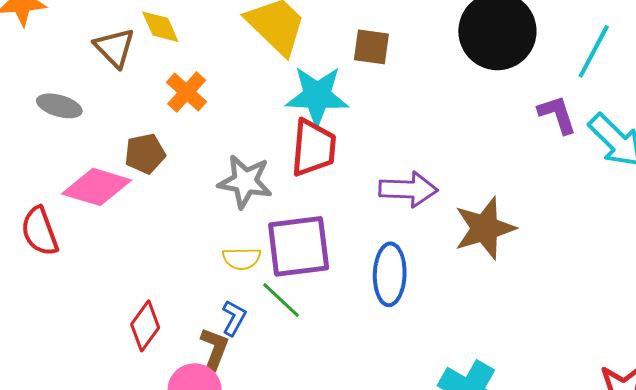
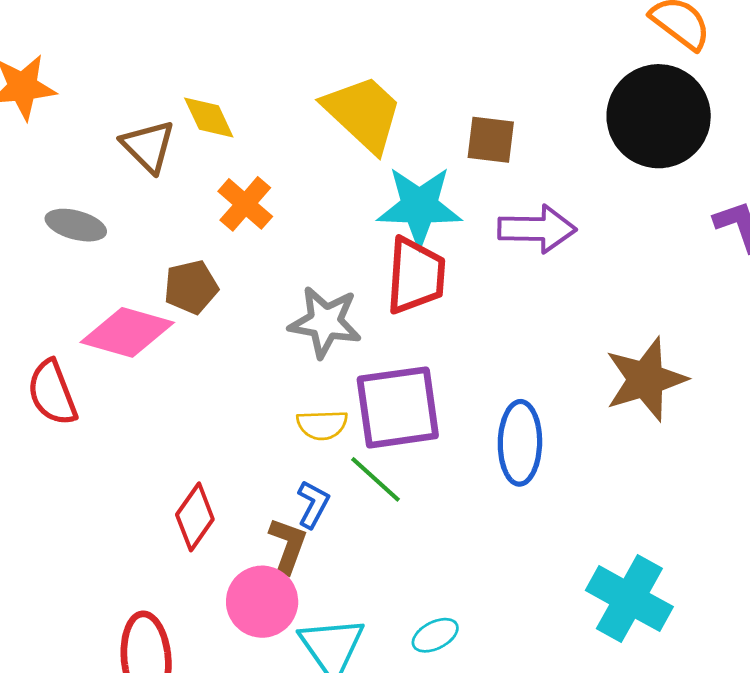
purple arrow: (408, 189) -> (537, 229), moved

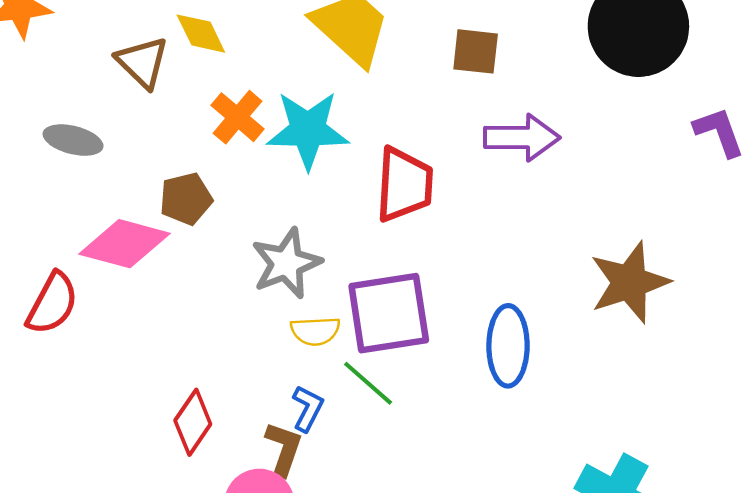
cyan star: (419, 206) -> (308, 130), moved
gray star: (325, 322) -> (286, 263), moved, turned -30
red semicircle: (52, 393) -> (52, 303), turned -130

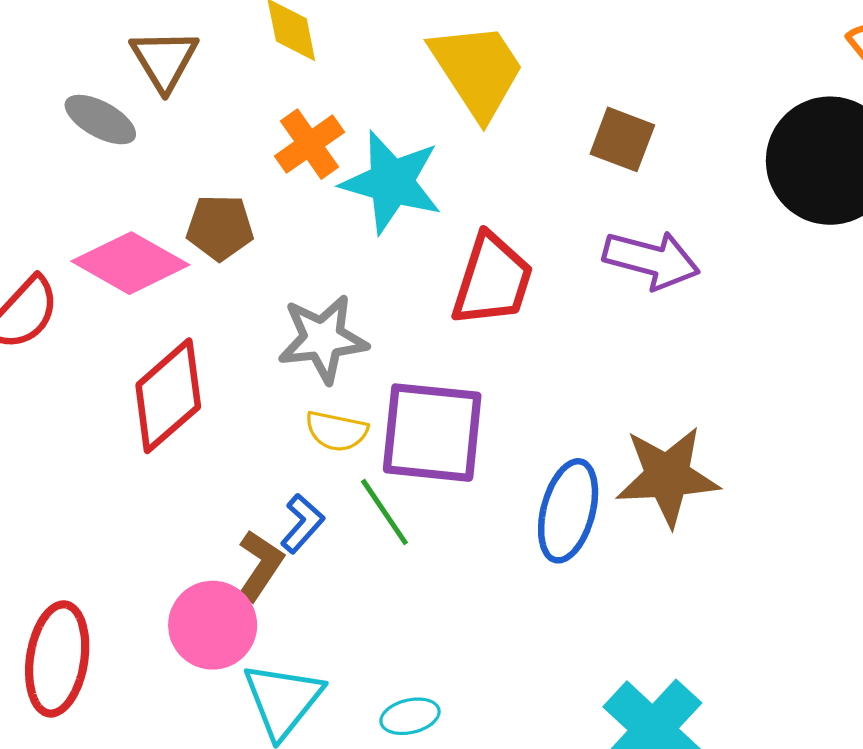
brown triangle: (142, 62) -> (164, 60), moved
brown star: (629, 282) -> (667, 476), moved
red diamond: (193, 422) -> (168, 396), moved, size x1.4

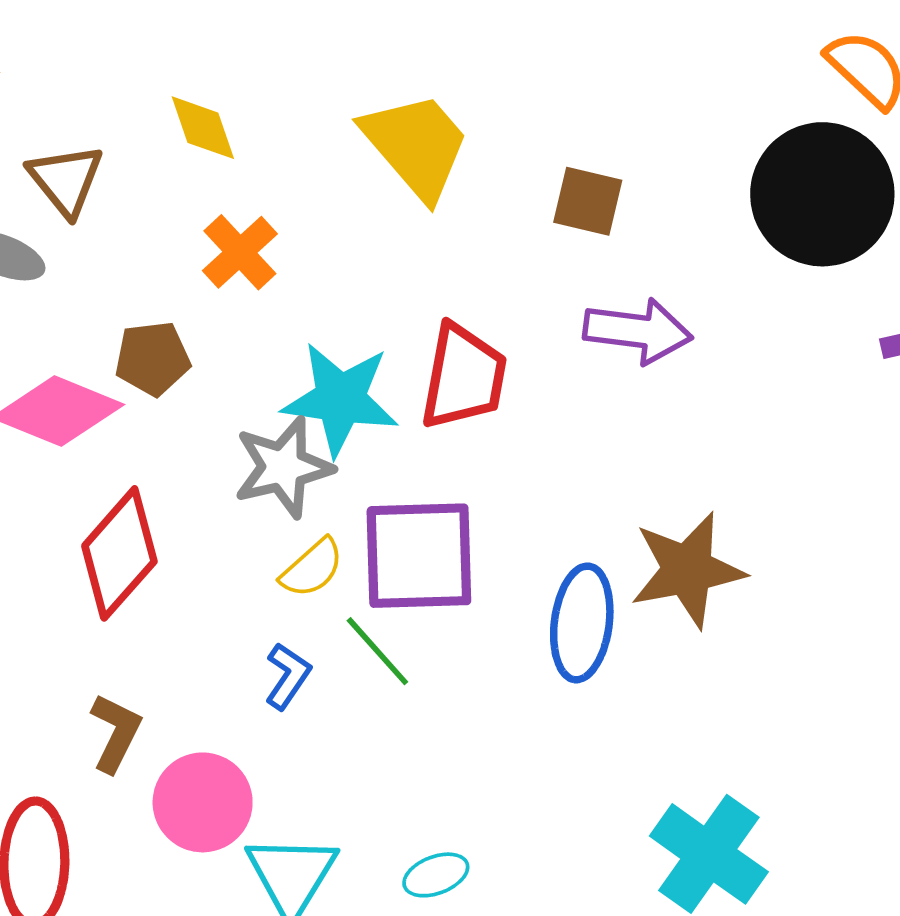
cyan star: (392, 182) -> (340, 399), moved
yellow semicircle: (336, 431) -> (312, 568), turned -46
brown L-shape: (260, 565) -> (116, 733), moved

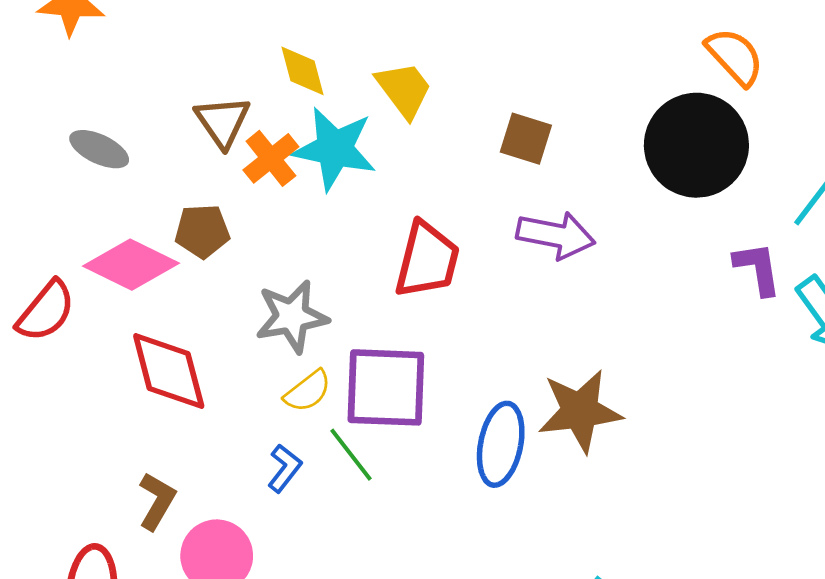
yellow diamond: (203, 128) -> (303, 71), moved
yellow trapezoid: (416, 145) -> (404, 90), size x0.7
brown triangle: (66, 180) -> (223, 122), moved
cyan star: (340, 399) -> (335, 149), moved
red diamond: (119, 553) -> (169, 371), turned -60

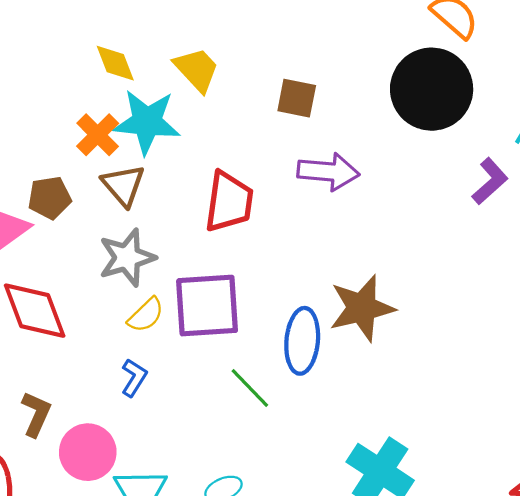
brown triangle: (223, 122) -> (123, 185), moved
purple L-shape: (758, 269) -> (490, 181), turned 63
green line: (351, 455) -> (250, 388), moved

